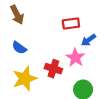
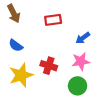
red rectangle: (71, 24) -> (53, 20), moved
pink star: (75, 58) -> (81, 61), moved, turned 30

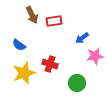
brown arrow: (14, 14) -> (32, 15), moved
pink star: (81, 61) -> (95, 56), moved

